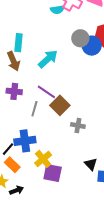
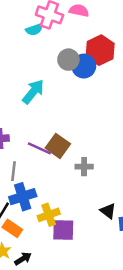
purple line: (46, 92) -> (39, 148), moved
gray line: (34, 109) -> (14, 171), moved
yellow cross: (43, 159) -> (49, 215), turned 30

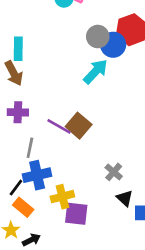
cyan arrow: (33, 92) -> (96, 72), moved
gray cross: (84, 167) -> (114, 172), moved, turned 35

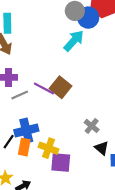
gray line: (30, 148) -> (20, 95), moved, turned 56
yellow cross: (62, 197) -> (48, 148), turned 36
orange rectangle: (23, 207) -> (24, 147), moved, turned 63

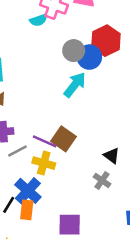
blue cross: (26, 130) -> (28, 191), turned -30
yellow cross: (48, 148) -> (44, 163), moved
black triangle: (102, 148) -> (112, 156), moved

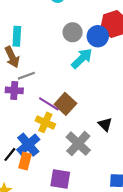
gray circle: (74, 51) -> (73, 32), moved
gray line: (17, 151) -> (26, 76), moved
gray cross: (102, 180) -> (78, 144), moved, size x1.6

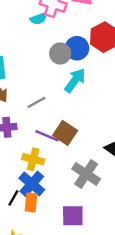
blue circle: (98, 36) -> (77, 48), moved
gray line: (26, 76) -> (36, 102), moved
yellow cross: (45, 122) -> (33, 159), moved

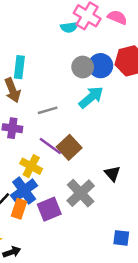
purple square: (73, 216) -> (49, 209), moved, turned -35

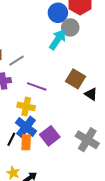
gray circle: (83, 67) -> (70, 27), moved
gray line: (48, 110) -> (17, 61), moved
brown square: (69, 147) -> (76, 79), moved
gray cross: (81, 193) -> (87, 140), moved

